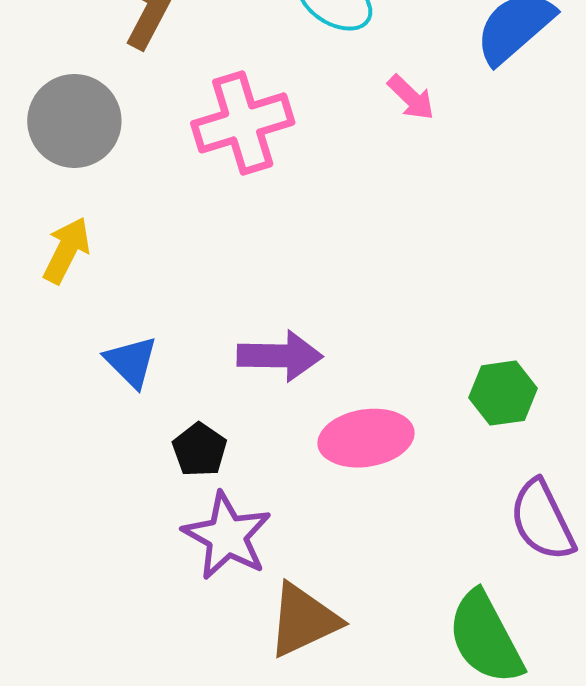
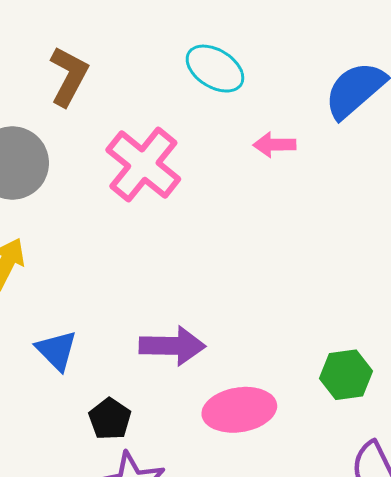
pink arrow: (411, 98) -> (274, 145), turned 135
pink cross: (243, 123) -> (143, 165), turned -34

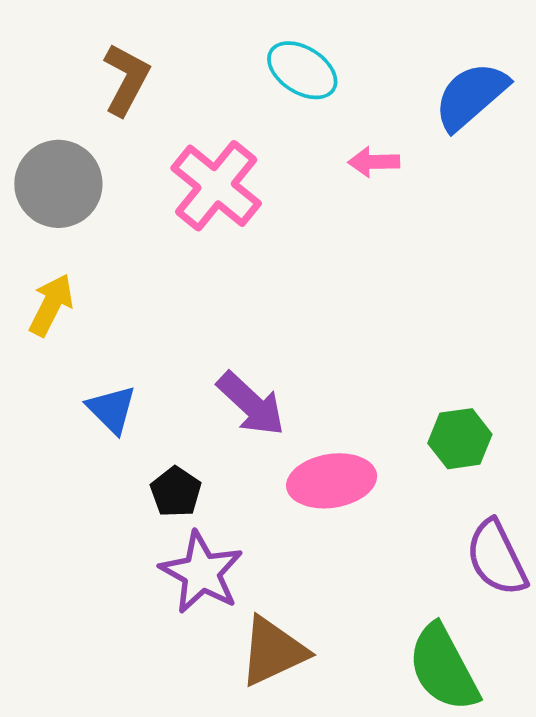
purple arrow: (172, 346) -> (251, 404), turned 42

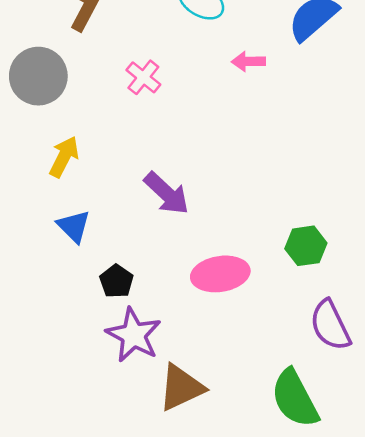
pink cross: (216, 186) -> (143, 77), size x0.6
yellow arrow: (51, 305) -> (64, 157), moved
purple arrow: (251, 404) -> (167, 193), moved

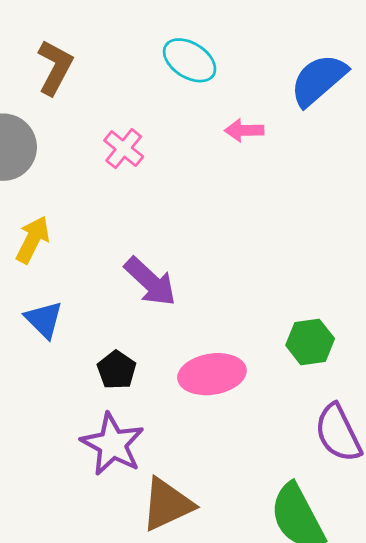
black pentagon: (116, 281) -> (117, 370), moved

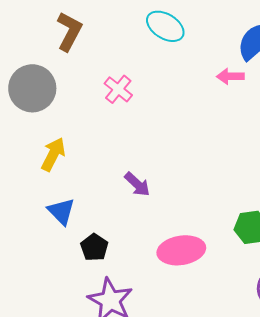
pink arrow: (244, 130) -> (230, 76), moved
purple arrow: (150, 282) -> (137, 184), size x0.7
black pentagon: (117, 370) -> (94, 247), moved

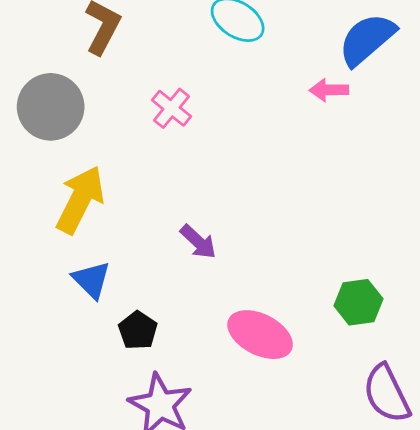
yellow arrow: (53, 154) -> (80, 200), size x1.4
pink ellipse: (181, 250) -> (260, 335), turned 36

